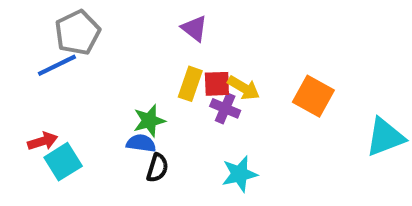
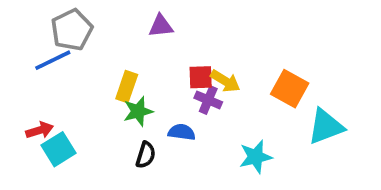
purple triangle: (194, 28) -> (161, 26), moved, turned -44
yellow rectangle: (190, 84) -> (127, 87), moved
cyan triangle: (385, 137) -> (326, 126), moved
blue semicircle: (141, 143) -> (182, 132), moved
cyan star: (240, 174) -> (256, 157), moved

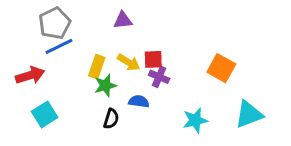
blue line: (53, 60) -> (59, 46), moved
yellow arrow: (225, 81) -> (129, 62), moved
cyan triangle: (326, 126) -> (249, 114), moved
red arrow: (40, 130) -> (30, 75), moved, size x1.4

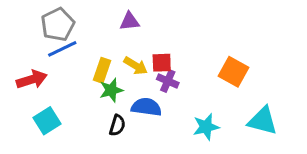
blue semicircle: (139, 101) -> (146, 107), size x1.4
cyan triangle: (249, 114) -> (263, 121), turned 36

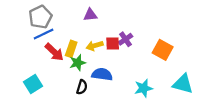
yellow arrow: (136, 66) -> (95, 46), turned 133
red arrow: (32, 79) -> (54, 52), moved, turned 60
purple cross: (168, 81) -> (125, 39), moved, turned 32

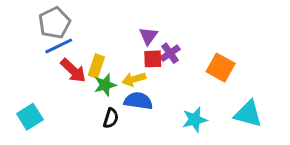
purple triangle: (90, 15) -> (148, 36), moved, turned -48
yellow arrow: (95, 46) -> (134, 79), moved
cyan square: (33, 84) -> (30, 117), moved

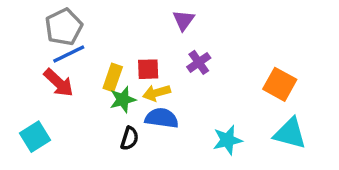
purple triangle: (148, 36) -> (184, 20), moved
red square: (153, 59) -> (148, 69), moved
orange square: (221, 68) -> (280, 84), moved
red arrow: (73, 71) -> (59, 83), moved

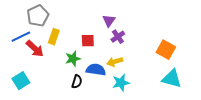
purple triangle: (184, 20) -> (109, 21), moved
blue line: (69, 54) -> (21, 37), moved
yellow rectangle: (113, 78) -> (54, 37), moved
yellow arrow: (157, 93) -> (115, 62), moved
cyan star: (227, 140) -> (121, 83), moved

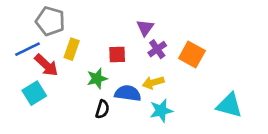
gray pentagon: (38, 16) -> (50, 21), turned -30
orange square: (166, 50) -> (192, 54), moved
cyan square: (21, 81) -> (34, 93), moved

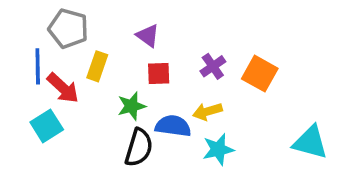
purple triangle: (145, 28) -> (148, 36), moved, turned -30
blue line: (28, 49) -> (38, 66), turned -65
black semicircle: (102, 109) -> (139, 148), size x1.5

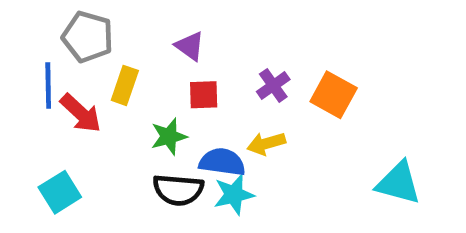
cyan square: (47, 126) -> (60, 192), moved
black semicircle: (139, 148) -> (178, 190), turned 78
cyan star: (218, 149) -> (234, 194), moved

